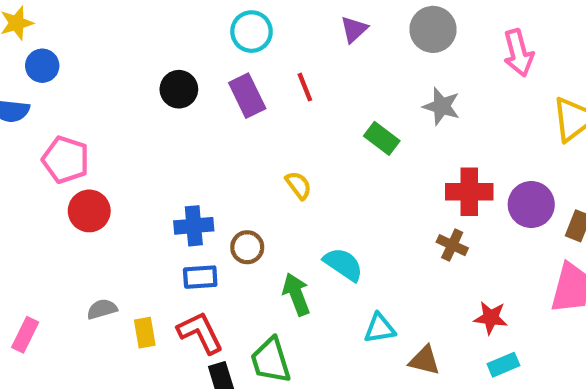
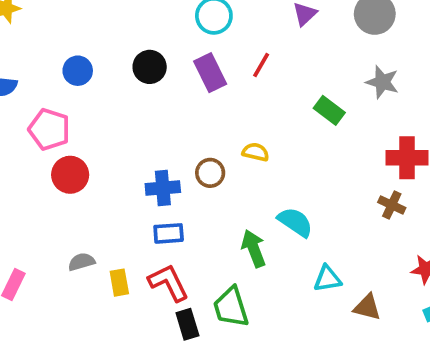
blue circle: (42, 66) -> (78, 71), moved
red line: (305, 87) -> (261, 65), turned 52
yellow semicircle: (298, 185) -> (256, 152), turned -40
brown circle: (247, 247) -> (210, 173), moved

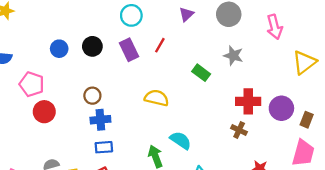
blue circle: (78, 71) -> (59, 49), moved
yellow semicircle: (256, 152) -> (157, 98), size x1.5
brown circle: (210, 173) -> (92, 96), moved

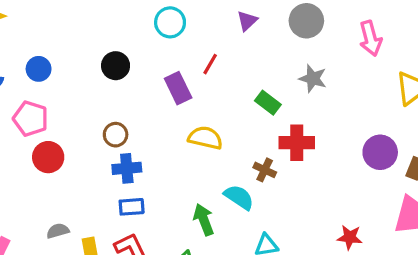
blue circle: (59, 49) -> (39, 69), moved
purple rectangle: (129, 50) -> (178, 88), moved
red cross: (248, 101) -> (297, 143), moved
brown cross: (239, 130) -> (265, 170), moved

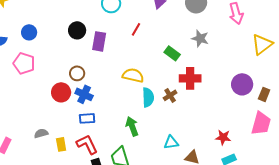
purple rectangle: (178, 88) -> (99, 41), moved, turned 36
red circle: (48, 157) -> (61, 92), moved
blue cross: (127, 168) -> (84, 94), turned 30
brown cross: (265, 170) -> (170, 95), turned 32
cyan semicircle: (239, 197) -> (148, 97), moved, turned 54

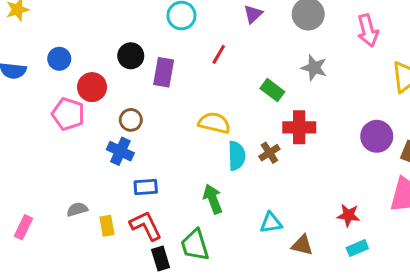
pink pentagon: (24, 63) -> (68, 114), moved
red circle: (61, 92) -> (92, 87), moved
blue cross: (84, 94) -> (120, 151), moved

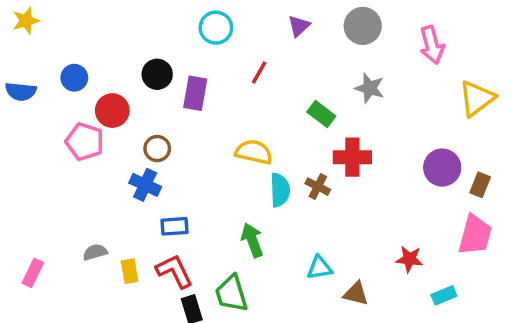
brown cross: (269, 153) -> (318, 187), turned -30
cyan rectangle: (357, 248) -> (444, 295), moved

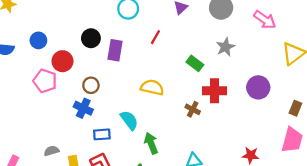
pink arrow: (432, 45) -> (265, 20), turned -40
gray star: (370, 88) -> (225, 47), turned 30
purple circle: (442, 168) -> (258, 87), moved
cyan semicircle: (280, 190) -> (129, 120), moved, turned -35

